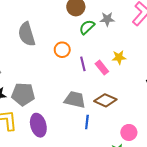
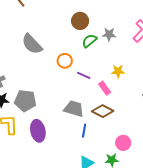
gray semicircle: (27, 34) -> (32, 44), turned -30
purple line: (83, 64) -> (84, 75), turned -56
pink rectangle: (102, 68) -> (105, 88), moved

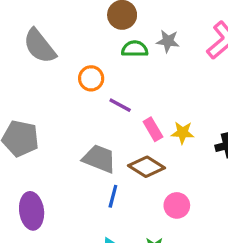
green semicircle: (89, 41) -> (135, 49), turned 35
yellow star: (118, 71) -> (183, 133), moved
purple ellipse: (38, 131) -> (32, 211), moved
pink circle: (123, 143) -> (177, 205), moved

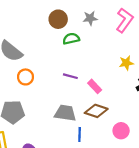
gray star: (168, 41) -> (90, 18), moved
orange circle: (91, 78) -> (25, 77), moved
yellow star: (183, 133) -> (126, 63), moved

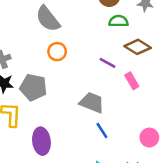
brown diamond: (96, 111) -> (138, 47), moved
blue line: (80, 134) -> (102, 130), turned -48

